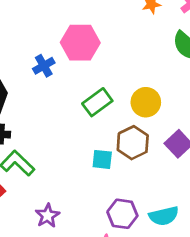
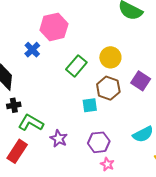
purple hexagon: (122, 214) -> (99, 142), moved
purple star: (47, 216) -> (59, 139), moved

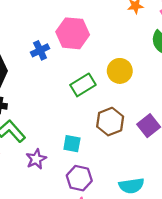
yellow circle: (110, 57) -> (120, 71), moved
cyan square: (90, 105) -> (72, 144), moved

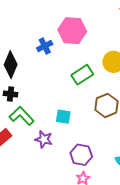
cyan square: (72, 144) -> (63, 117), moved
purple star: (36, 159) -> (44, 139), turned -30

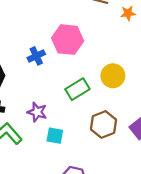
purple star: (44, 139) -> (37, 112), moved

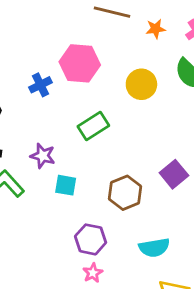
yellow circle: (113, 76) -> (141, 84), moved
brown hexagon: (104, 124) -> (125, 193), moved

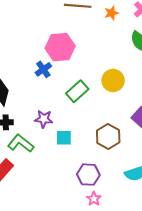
yellow circle: (141, 84) -> (113, 80), moved
blue cross: (40, 85) -> (43, 69), moved

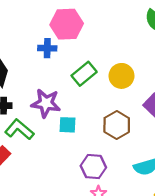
blue cross: (43, 69) -> (47, 48), turned 35
yellow circle: (113, 80) -> (121, 76), moved
purple star: (44, 119) -> (46, 103), size x1.4

